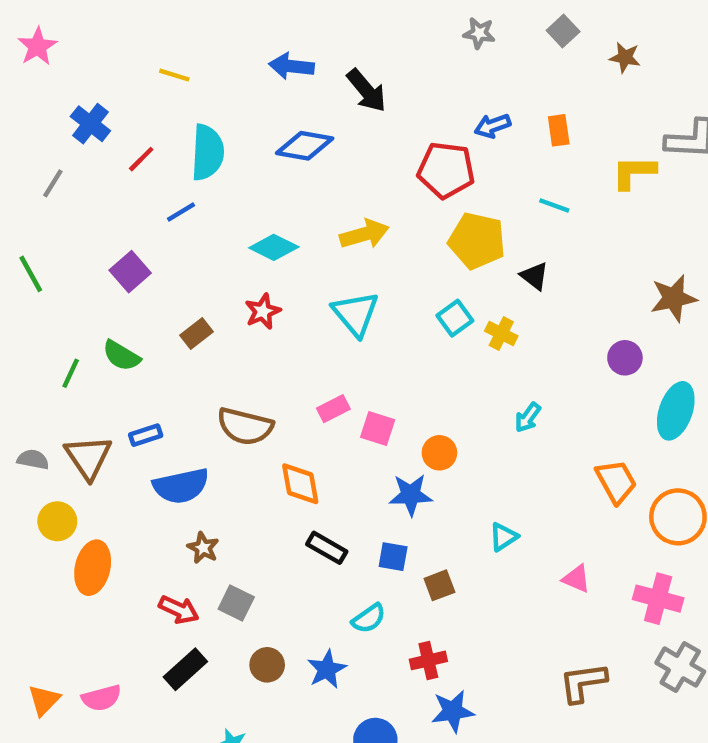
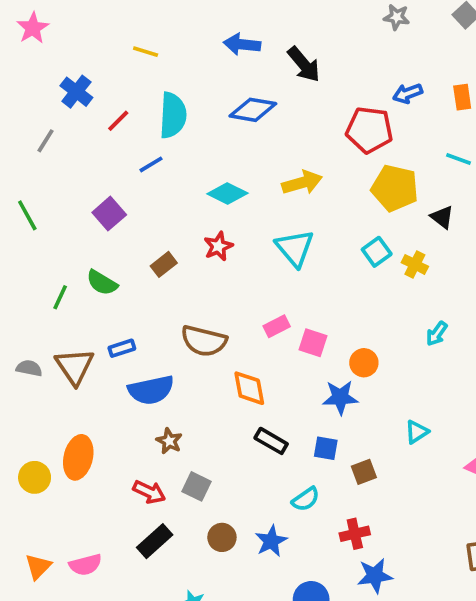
yellow circle: (57, 521) -> (35, 477), moved

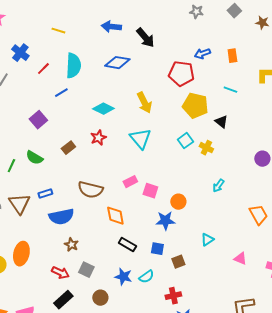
yellow arrow: (302, 183) -> (144, 103), turned 80
blue star: (271, 541) -> (123, 277), moved, turned -30

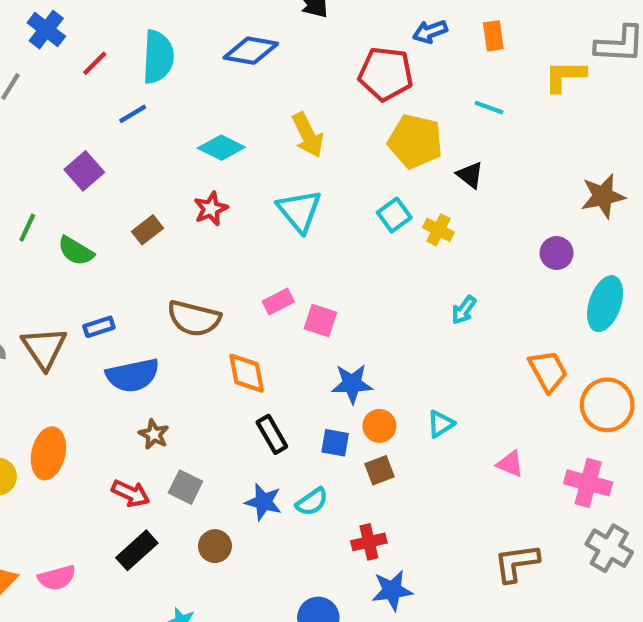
green line: (11, 166) -> (27, 228), moved
orange circle: (178, 202) -> (379, 426), moved
black rectangle: (127, 245) -> (272, 434), turned 30

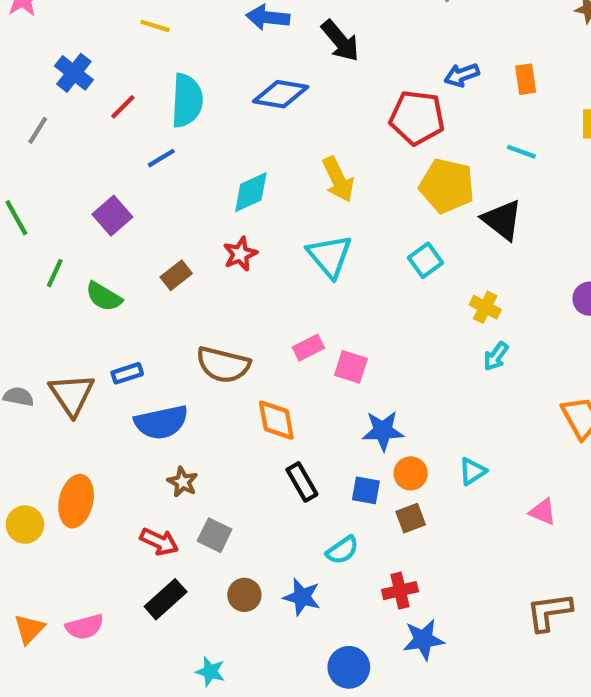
cyan diamond: (221, 148) -> (251, 192), turned -51
black triangle: (470, 175) -> (502, 220), size x1.5
yellow cross: (438, 230) -> (485, 307), moved
blue star: (263, 502) -> (302, 597), moved

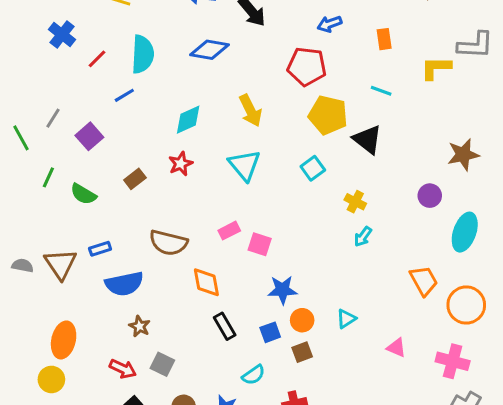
blue arrow: (462, 75) -> (329, 24), moved
gray line: (38, 130) -> (53, 118), moved
blue square: (366, 490) -> (270, 332), turned -30
yellow circle: (25, 525) -> (51, 379), moved

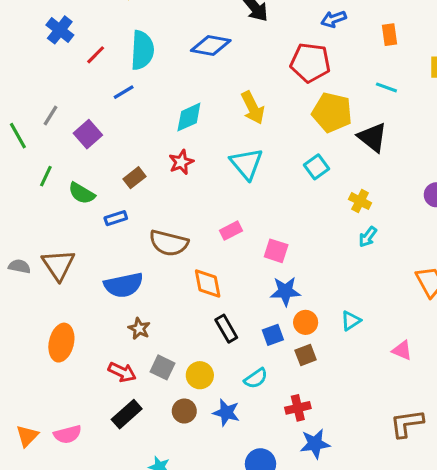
pink square: (260, 244) -> (276, 251), moved
blue rectangle: (100, 249) -> (116, 218), moved
yellow circle: (51, 379) -> (200, 375), moved

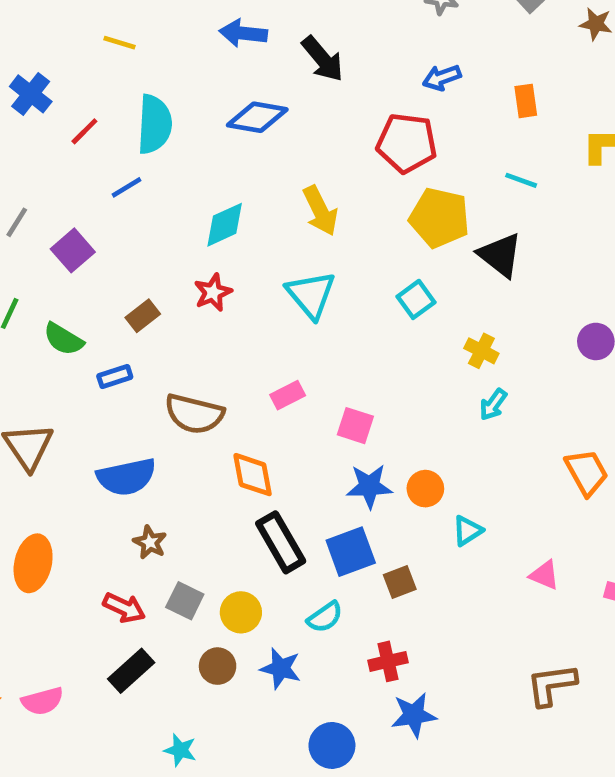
orange circle: (306, 322) -> (425, 489), moved
black rectangle: (226, 329) -> (281, 542), size x1.4
blue square: (273, 335) -> (351, 552), size x1.5

